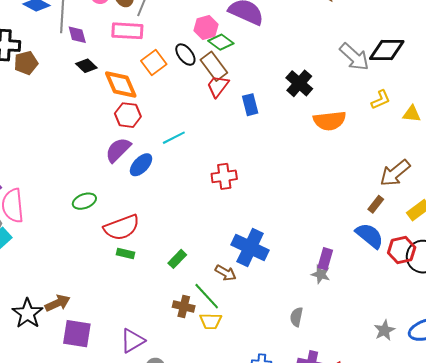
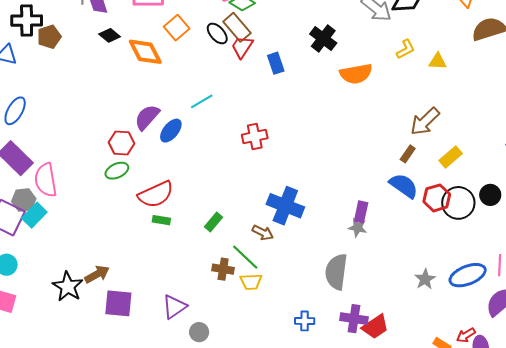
black ellipse: (185, 55) -> (217, 33), moved
red hexagon: (128, 115) -> (121, 143), moved
gray semicircle: (296, 317) -> (336, 272), size x1.8

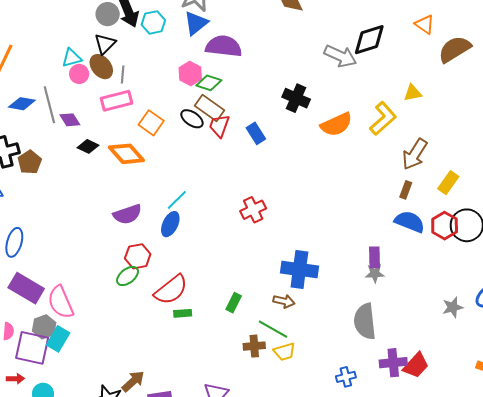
yellow L-shape: (406, 49) -> (383, 119), moved, size x1.6
cyan line: (202, 101) -> (177, 200), moved
purple semicircle: (147, 117) -> (127, 214), moved, turned -136
red hexagon: (121, 143) -> (138, 256), moved
gray star: (425, 279) -> (453, 307), turned 30

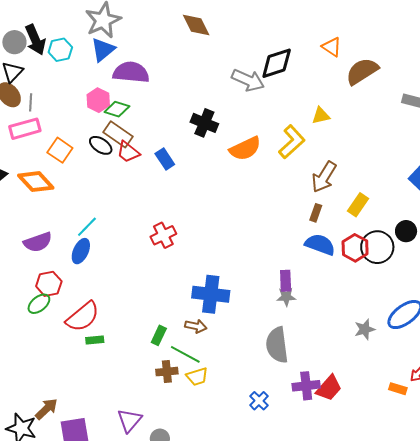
red trapezoid: (219, 126) -> (128, 152), turned -70
green rectangle: (234, 303) -> (159, 335), moved
blue cross: (346, 377) -> (259, 401), turned -30

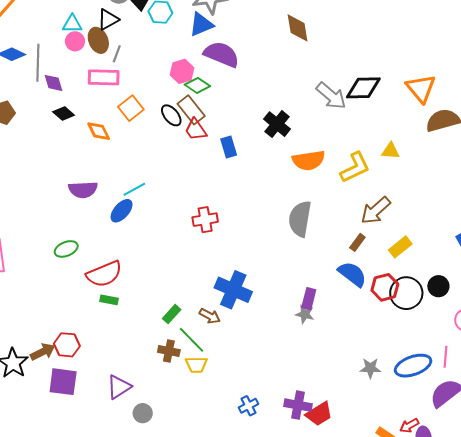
orange triangle: (332, 47) -> (421, 88), size x1.5
orange diamond: (36, 182) -> (99, 131), size x0.7
red hexagon: (49, 284) -> (67, 345), moved
gray semicircle: (277, 345) -> (300, 219), moved

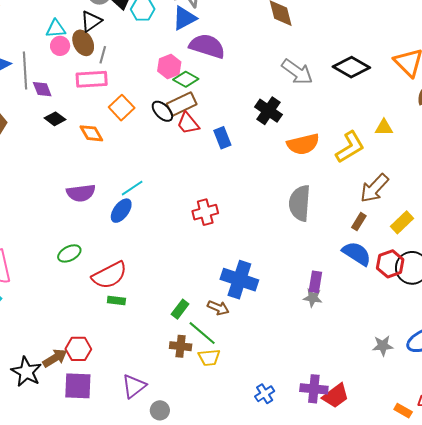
black diamond: (363, 88) -> (351, 67), turned 36
gray arrow: (331, 96) -> (297, 72), moved
brown rectangle: (191, 110) -> (182, 104), turned -72

